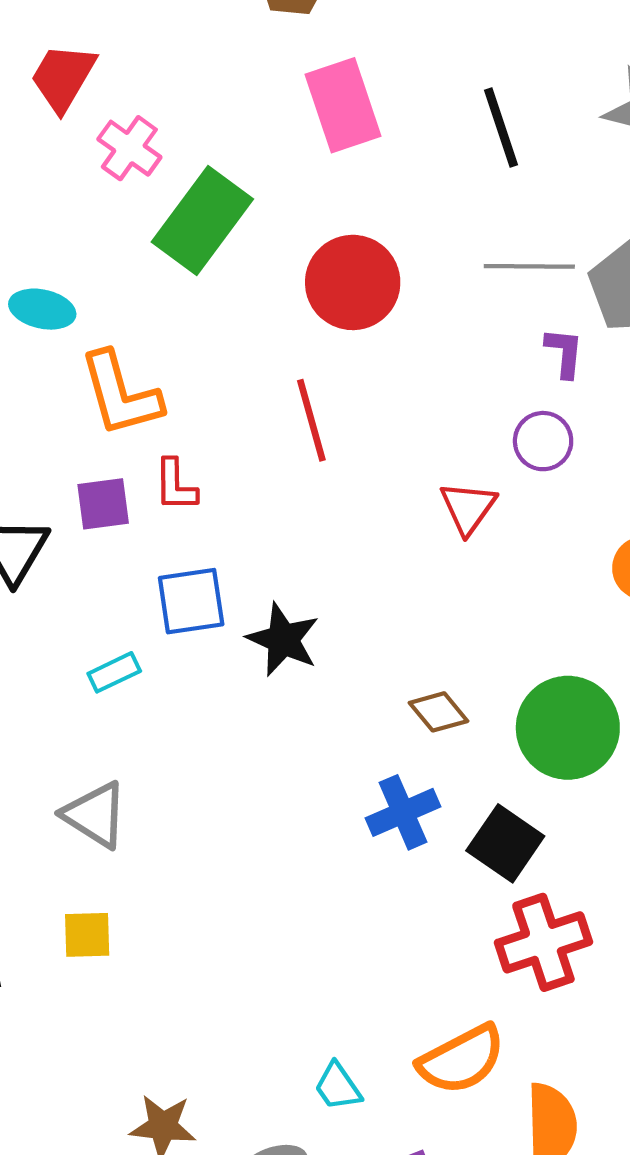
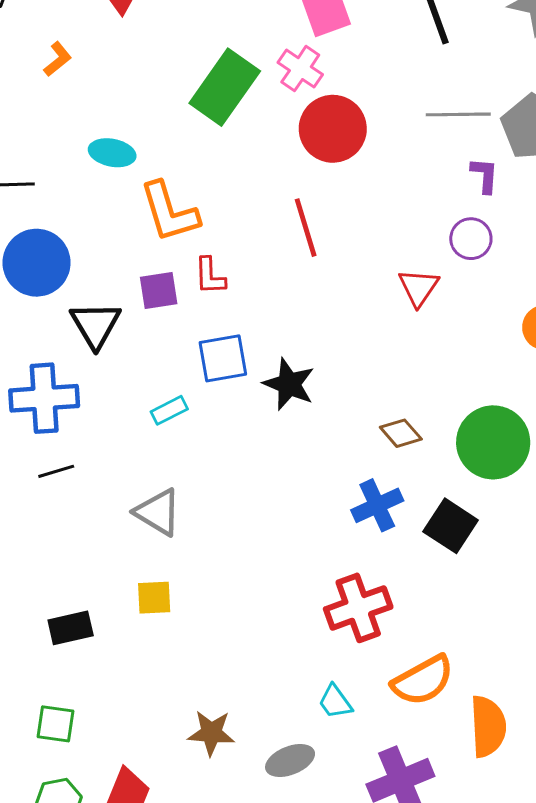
pink cross: (129, 148) -> (300, 69), moved
red cross: (543, 942) -> (358, 608), moved

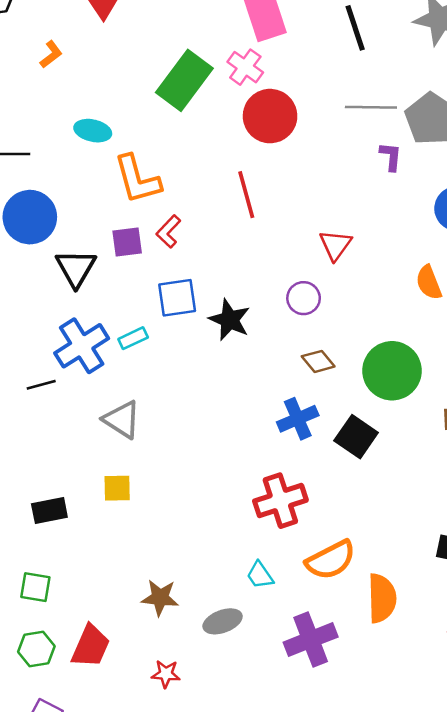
purple circle: (471, 239) -> (304, 298), moved
red L-shape: (210, 276) -> (168, 231), turned 44
blue cross: (44, 398) -> (82, 346), moved, turned -30

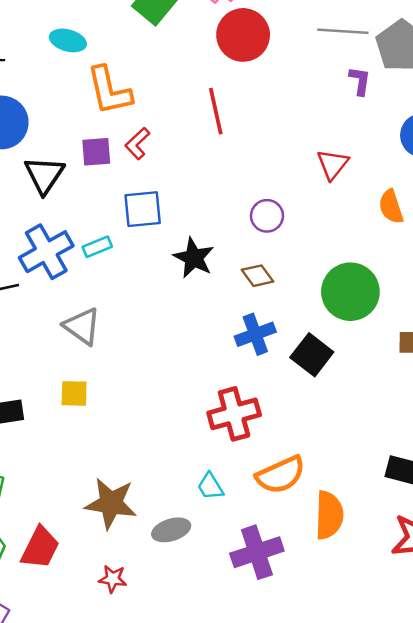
red triangle: (335, 245) -> (333, 164), moved
black star: (230, 320) -> (194, 258), moved
brown diamond: (318, 361) -> (257, 276), moved
brown star: (160, 598) -> (111, 503), size x1.4

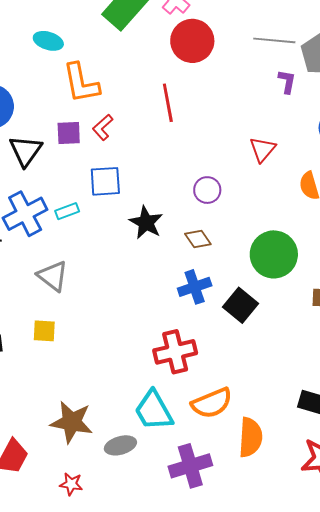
cyan trapezoid: (210, 486) -> (154, 411), size x1.8

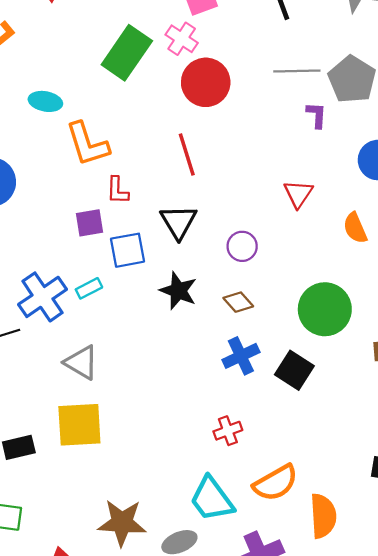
red L-shape: (103, 127) -> (117, 190), turned -40
purple square: (69, 133) -> (89, 223), moved
black triangle: (26, 151) -> (178, 222), moved
yellow square: (44, 331) -> (79, 425), size x1.8
red cross: (175, 352) -> (228, 431), size x0.6

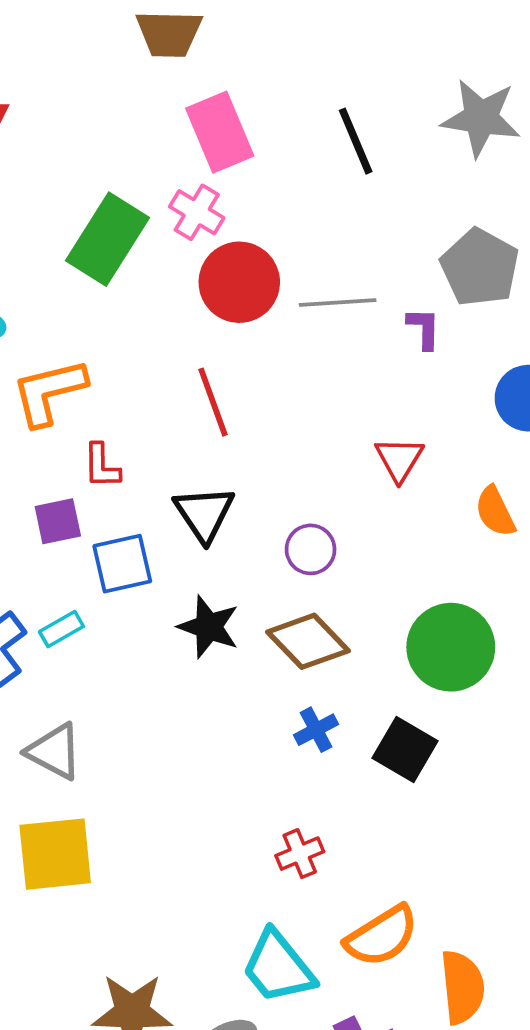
gray line: (297, 71) -> (338, 302), moved
orange L-shape: (87, 144) -> (49, 392), turned 96
brown diamond: (238, 302) -> (308, 641), size x1.6
blue cross: (241, 356) -> (316, 730), size x0.7

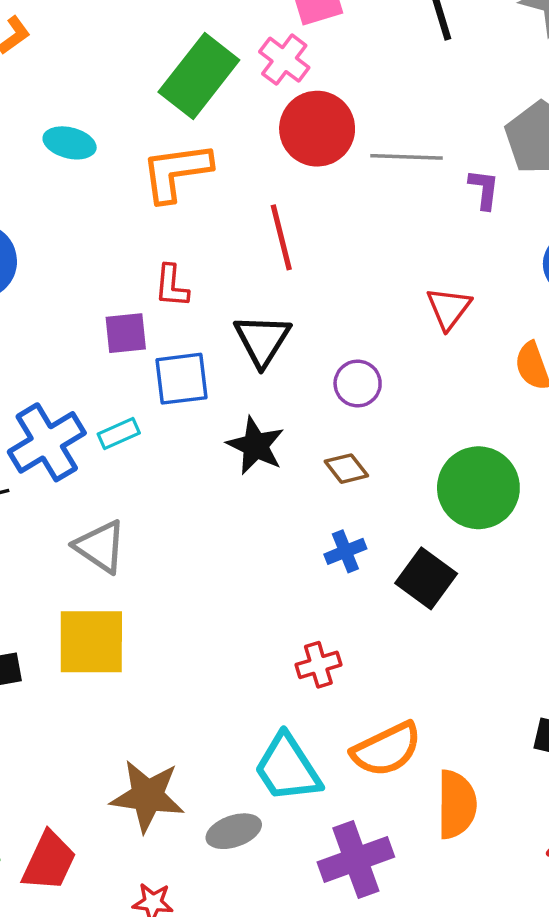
orange L-shape: (49, 392) -> (176, 172), moved
brown diamond: (308, 641) -> (346, 469), size x0.6

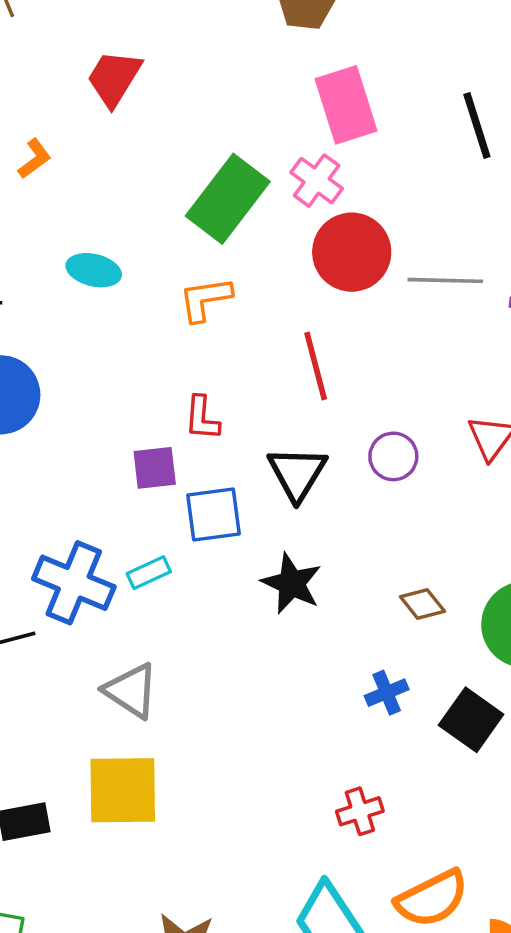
orange L-shape: (176, 172) -> (205, 299), size x0.7
purple circle: (358, 384) -> (393, 456), moved
blue cross: (47, 442) -> (74, 583), turned -36
brown diamond: (346, 469) -> (422, 604), moved

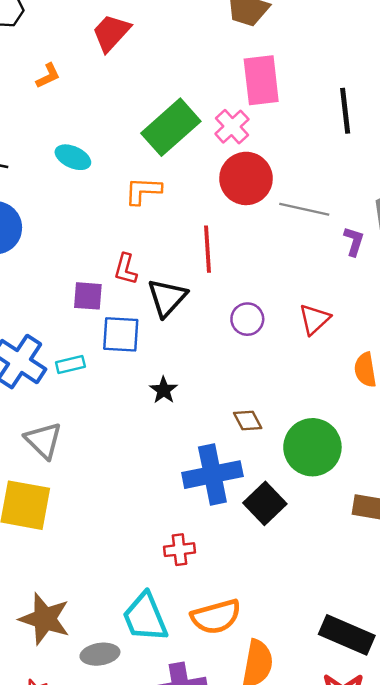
black triangle: (297, 473) -> (167, 298), moved
black star: (292, 583) -> (164, 390), size x0.7
blue cross: (387, 693) -> (212, 475), size x2.0

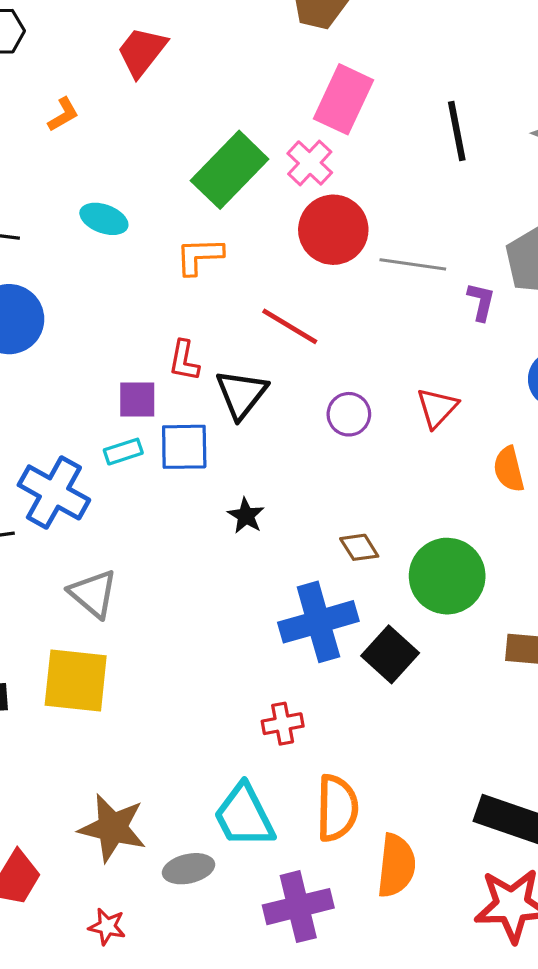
pink rectangle: (261, 80) -> (344, 99), turned 36
red line: (208, 249) -> (290, 326), turned -51
cyan rectangle: (70, 364) -> (123, 452), moved
orange semicircle: (216, 617) -> (337, 808), turned -69

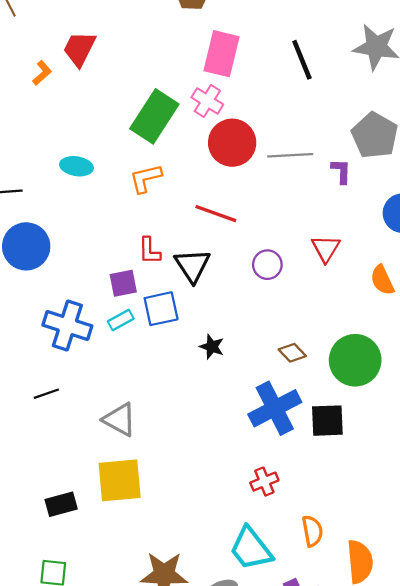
orange L-shape: (63, 114) -> (42, 73), moved
blue cross: (54, 492) -> (67, 325), moved
black square: (390, 654) -> (327, 421), turned -33
orange semicircle: (337, 808) -> (312, 531), size x0.7

